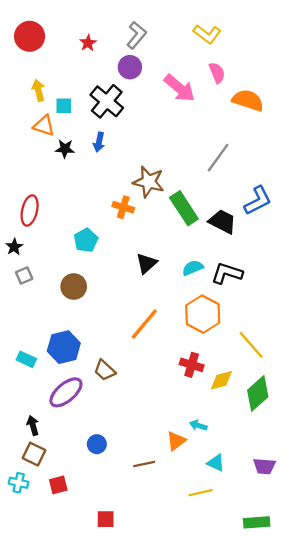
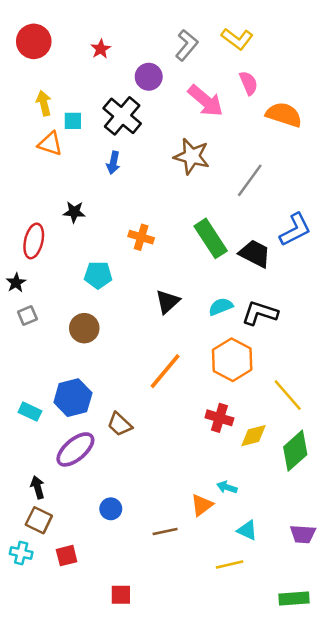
gray L-shape: (137, 35) -> (187, 45), moved
black star: (65, 149) -> (74, 212), moved
brown star: (149, 182) -> (192, 156), moved
cyan pentagon: (86, 240) -> (98, 275), turned 30

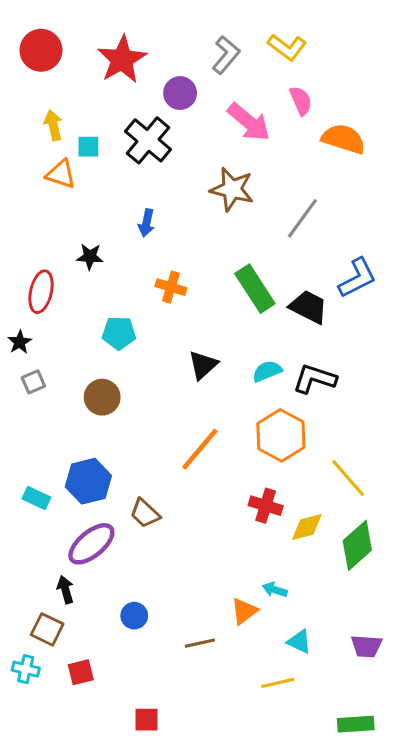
red star: (101, 49) -> (122, 59), size x2.0
blue arrow: (113, 163) -> (146, 223), moved
black arrow: (38, 487) -> (65, 590), moved

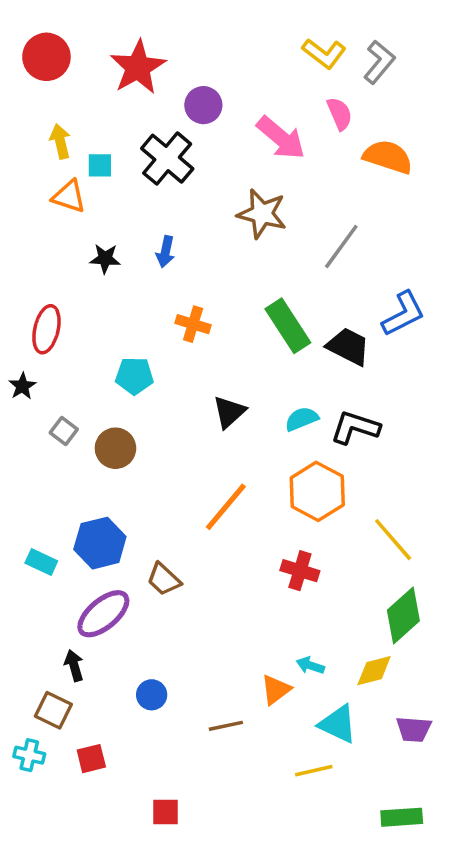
gray L-shape: (226, 55) -> (379, 62), moved
black star: (90, 257) -> (105, 259), moved
gray square: (33, 382) -> (64, 431), moved, turned -30
yellow diamond: (307, 527) -> (374, 671), moved
cyan triangle: (299, 642) -> (338, 724), size x1.4

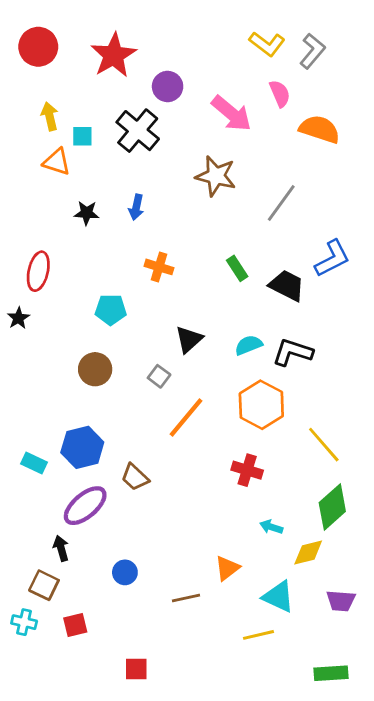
green rectangle: (288, 326) -> (237, 268), size x0.6
gray square: (64, 431) -> (159, 376), moved
cyan arrow: (310, 665) -> (271, 527), moved

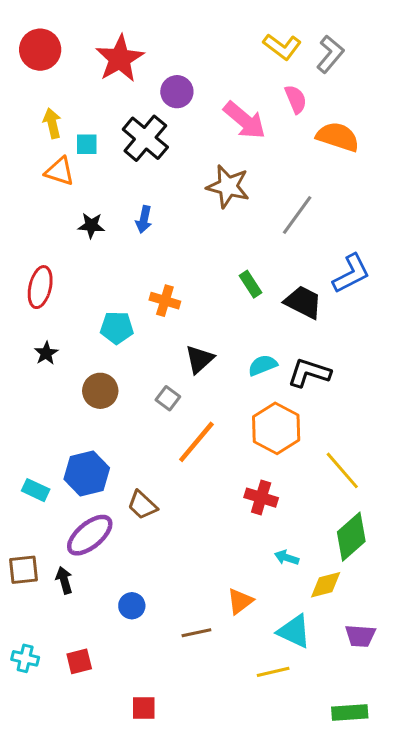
orange cross: (159, 267) -> (165, 301), moved
black star: (18, 318) -> (46, 353), moved
brown square: (44, 585) -> (24, 570), moved, turned -32

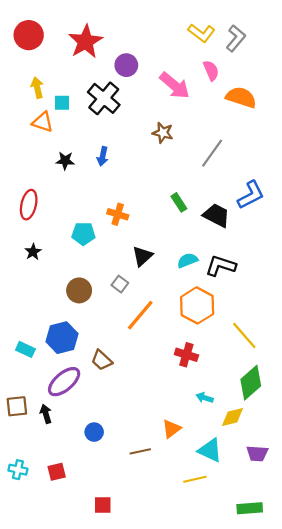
brown star: (228, 186) -> (163, 133), size x0.7
brown circle: (100, 391) -> (79, 290), moved

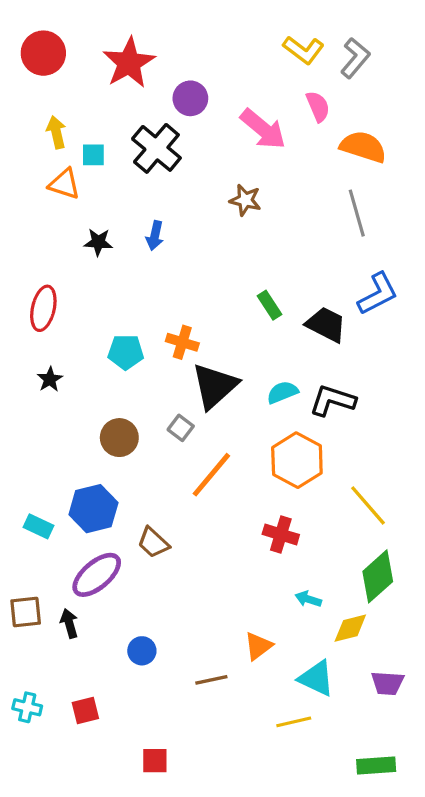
gray line: (212, 153) -> (357, 213), moved, turned -52
orange cross: (118, 214) -> (182, 342), moved
black triangle: (142, 256) -> (215, 386), size x1.5

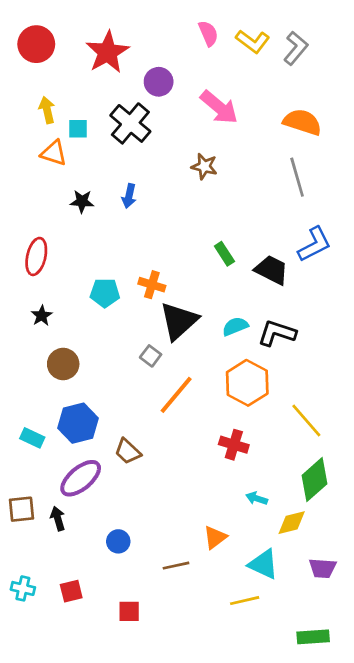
pink semicircle: (318, 106) -> (208, 33), moved
brown circle: (119, 438) -> (63, 364), moved
red square: (155, 761) -> (129, 611), moved

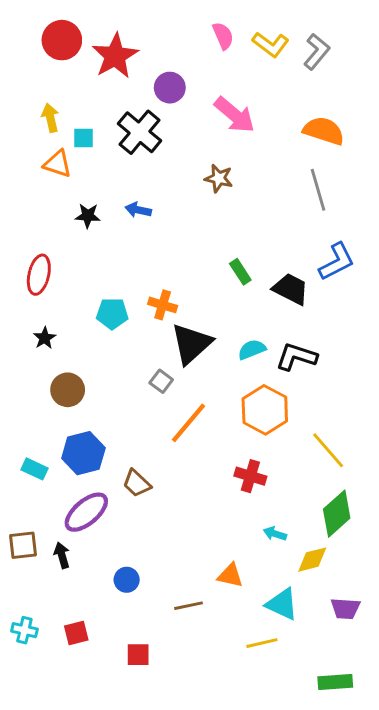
red circle: (36, 44) -> (62, 40), moved
blue arrow: (129, 196) -> (138, 210), turned 90
orange triangle: (215, 537) -> (230, 575), turned 50

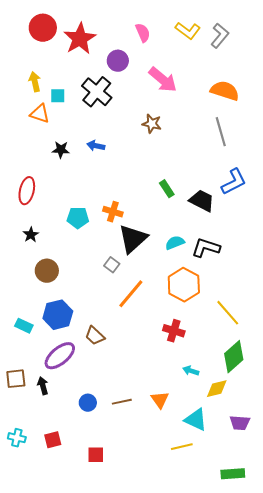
pink semicircle: (223, 36) -> (143, 33), moved
orange triangle: (230, 575) -> (160, 400), turned 42
brown line: (188, 606) -> (122, 402), moved

